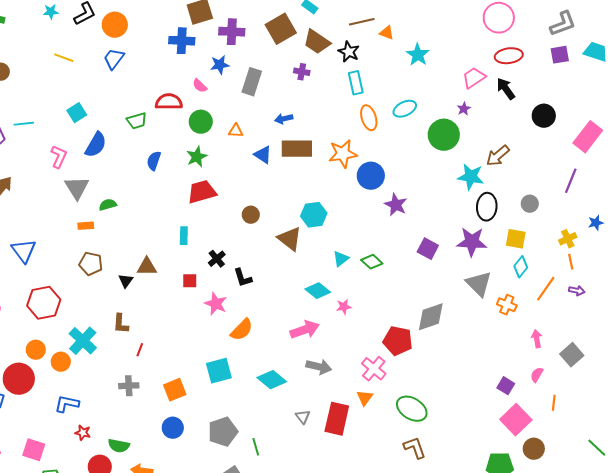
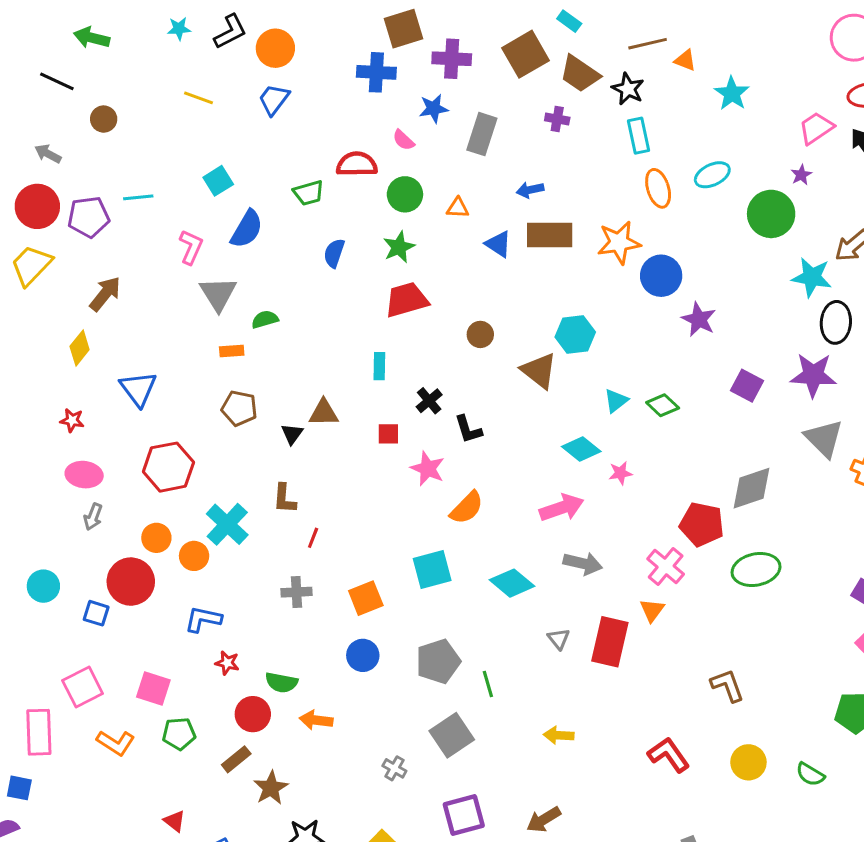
green ellipse: (412, 409) -> (756, 569), moved, turned -44

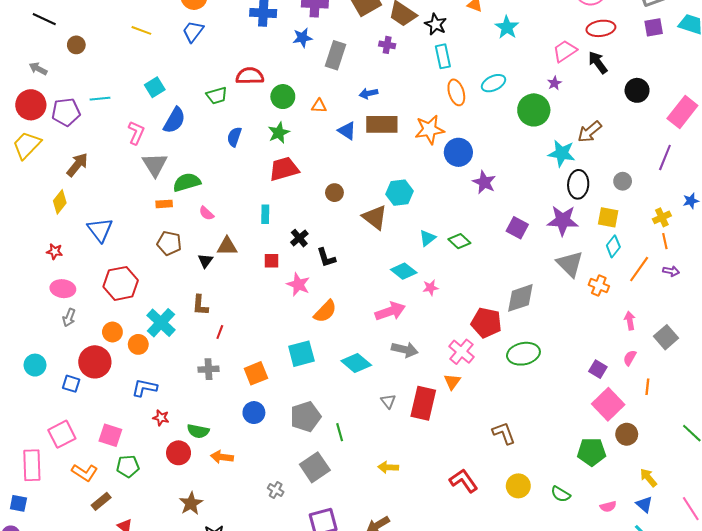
pink semicircle: (403, 140) -> (206, 213), moved
green semicircle: (265, 319) -> (187, 182), size x1.5
brown rectangle: (236, 759) -> (101, 501), moved

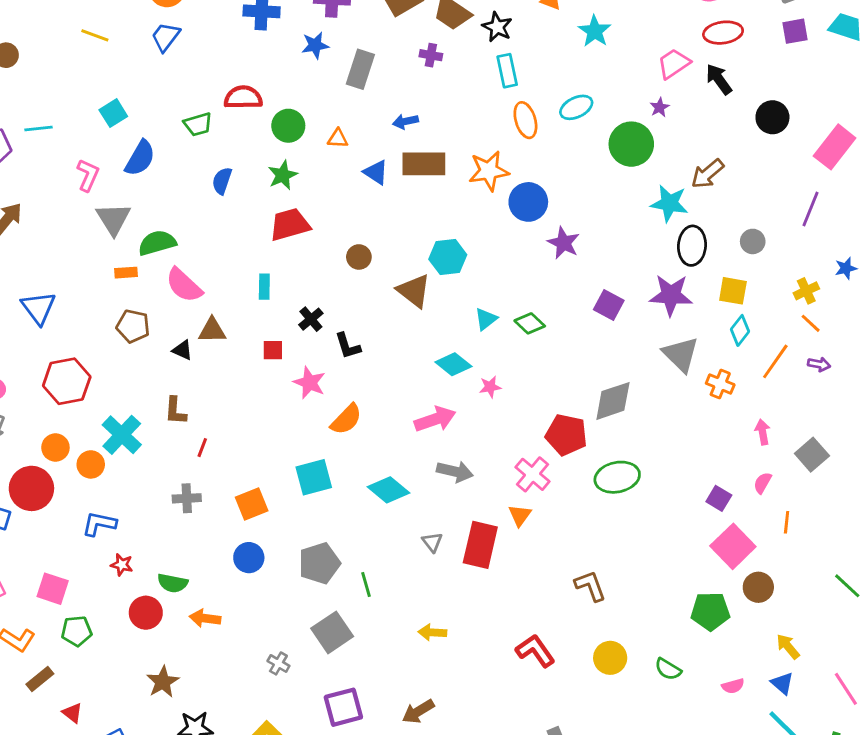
pink semicircle: (206, 213) -> (184, 285), size x1.8
orange line: (665, 241) -> (811, 323), turned -35
black triangle: (205, 261) -> (182, 350), turned -42

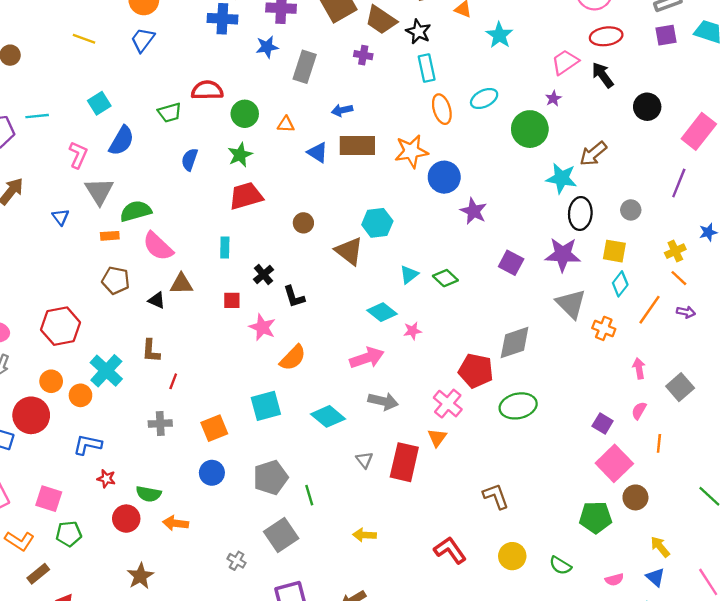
blue triangle: (39, 308) -> (61, 217), moved, size x0.6

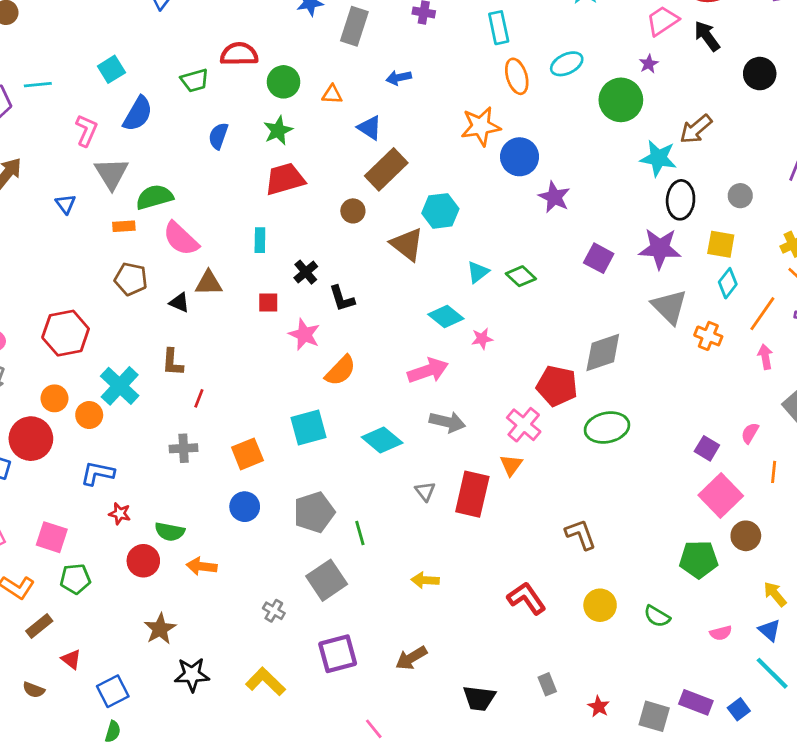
brown rectangle: (357, 145) -> (386, 169), moved, turned -44
pink arrow: (639, 368) -> (765, 357), moved

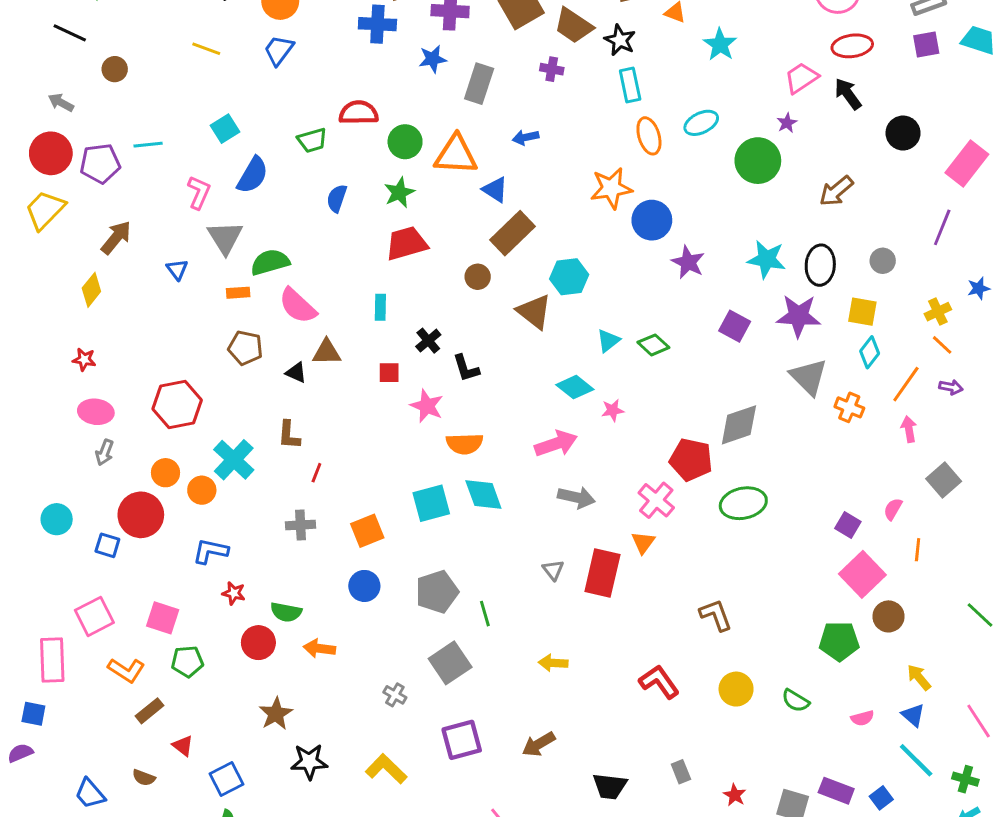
orange triangle: (332, 94) -> (456, 155), size x2.0
cyan star: (658, 158) -> (767, 259), moved
orange semicircle: (340, 371) -> (465, 444), turned 44
cyan diamond: (382, 440) -> (483, 495), moved, turned 30

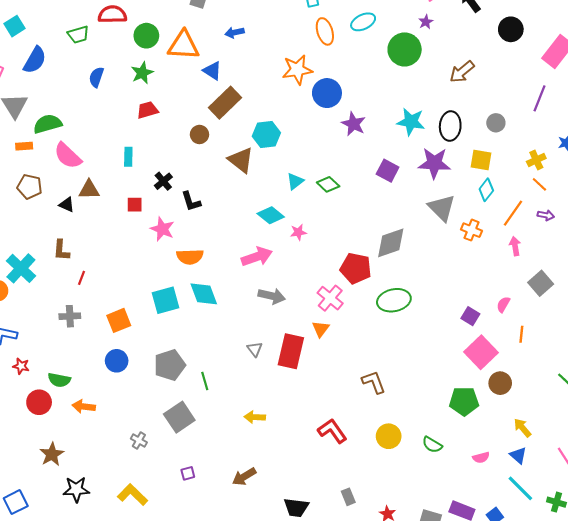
red trapezoid: (406, 243) -> (147, 110), size x0.7
purple square: (462, 740) -> (188, 473), size x0.5

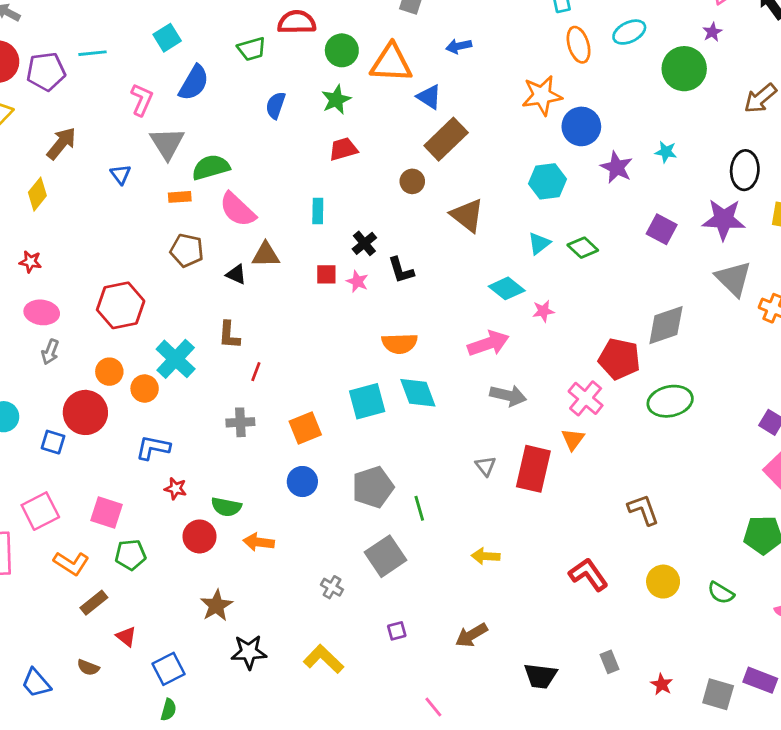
cyan star: (411, 122) -> (666, 152), moved, size x0.6
cyan hexagon: (266, 134) -> (548, 181), moved
pink star: (162, 229) -> (357, 281), moved, size x0.7

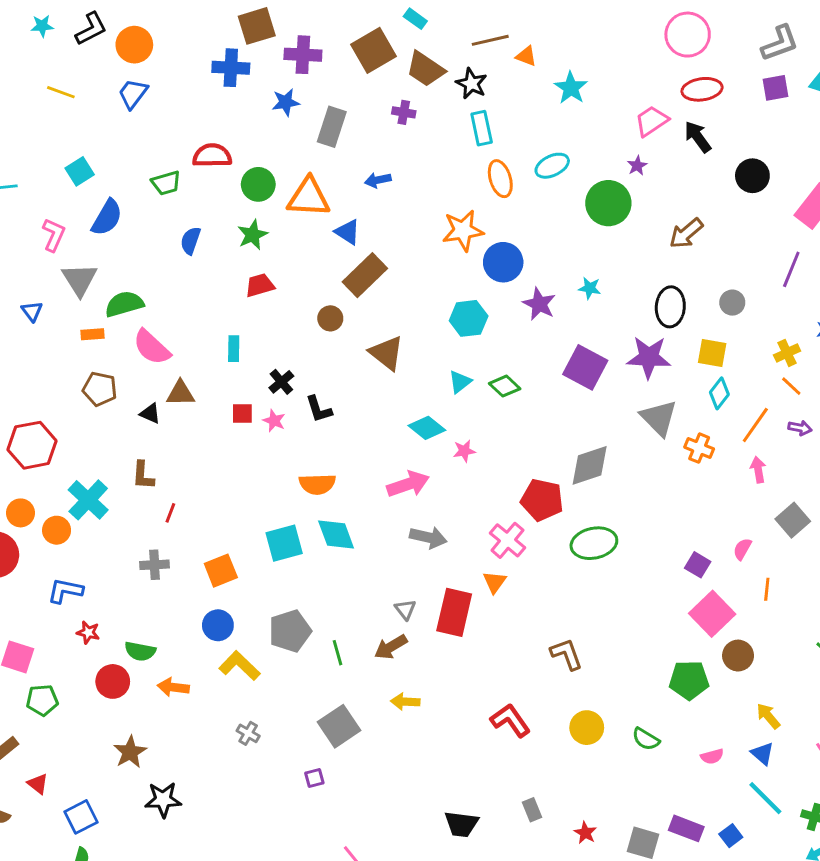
purple square: (662, 229) -> (585, 367), size x1.4
gray square: (385, 556) -> (339, 726), moved
brown arrow: (471, 635) -> (391, 647), moved
yellow L-shape: (324, 659) -> (240, 666), moved

